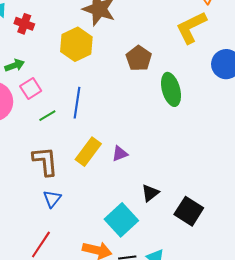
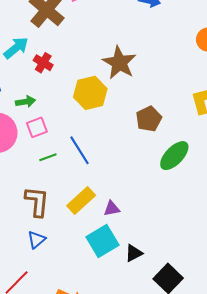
green ellipse: (171, 89) -> (174, 156), turned 48
blue line: (77, 103) -> (79, 150), turned -52
cyan square: (121, 220) -> (102, 241), moved

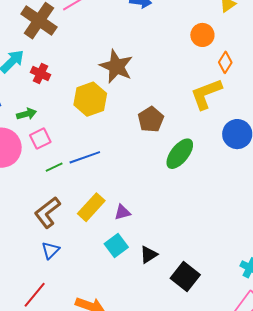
blue line: (79, 150) -> (85, 157), turned -72
brown L-shape: (37, 202) -> (47, 212), turned -128
cyan square: (102, 241) -> (116, 245), size x0.7

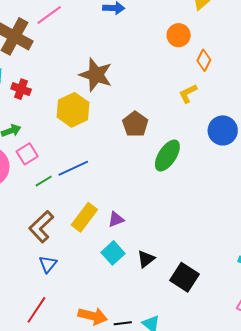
yellow L-shape: (206, 94) -> (188, 94), size x0.6

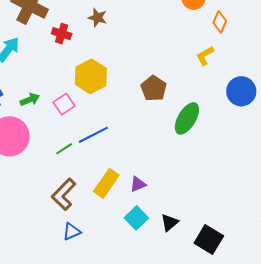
brown star: (96, 75) -> (97, 18), moved, size x0.6
red cross: (21, 89) -> (62, 34), moved
pink square: (27, 154) -> (64, 104), moved
blue triangle: (48, 264) -> (72, 232), turned 30

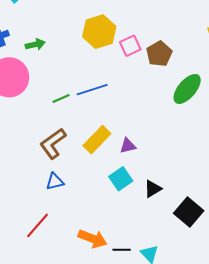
pink square: (64, 104) -> (130, 46), moved

